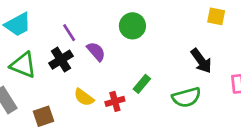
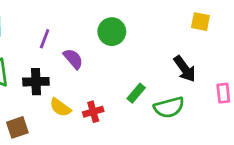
purple line: (69, 33) -> (45, 39), turned 54
black cross: (61, 60) -> (36, 82), moved, turned 30
green rectangle: (142, 84) -> (136, 93), moved

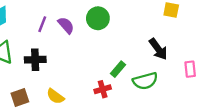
purple semicircle: (73, 59) -> (66, 25), moved
yellow semicircle: (60, 107) -> (55, 96), moved
red cross: (93, 112) -> (103, 89), moved

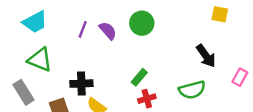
black cross: (35, 60) -> (81, 84), moved
green rectangle: (118, 69) -> (139, 77), moved
pink rectangle: (190, 69) -> (240, 77), turned 35

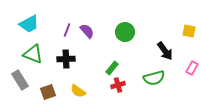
yellow square: (220, 14) -> (189, 31), moved
green circle: (142, 23) -> (125, 32), moved
black cross: (81, 84) -> (66, 59), moved

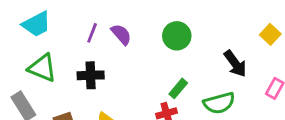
yellow square: (189, 31) -> (270, 34), turned 32
green rectangle: (112, 68) -> (178, 88), moved

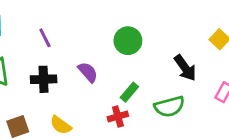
purple line: (92, 33) -> (45, 38), turned -48
purple semicircle: (121, 34) -> (88, 72), moved

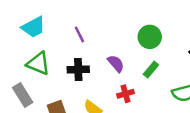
green rectangle: (129, 92) -> (151, 70), moved
red cross: (118, 116) -> (126, 94), moved

